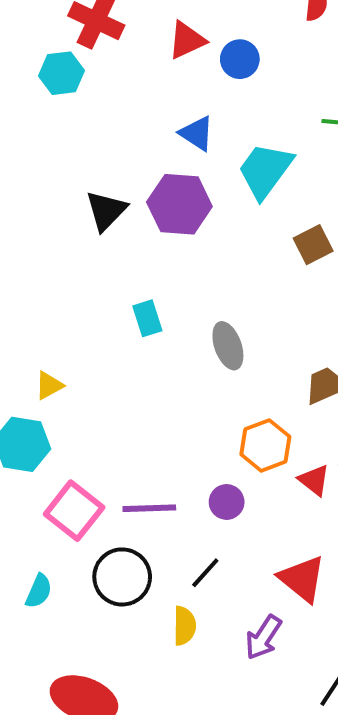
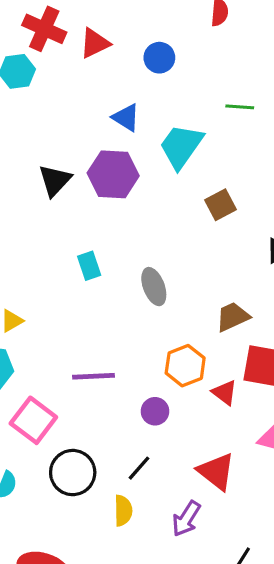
red triangle: (187, 40) -> (95, 43), moved
purple line: (149, 508) -> (94, 376), moved

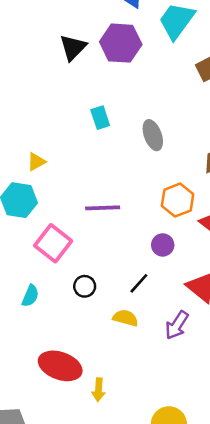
purple circle: (155, 411) -> (163, 245), moved
black circle: (73, 473) -> (85, 286), size x0.6
yellow semicircle: (123, 511) -> (125, 318), turned -75

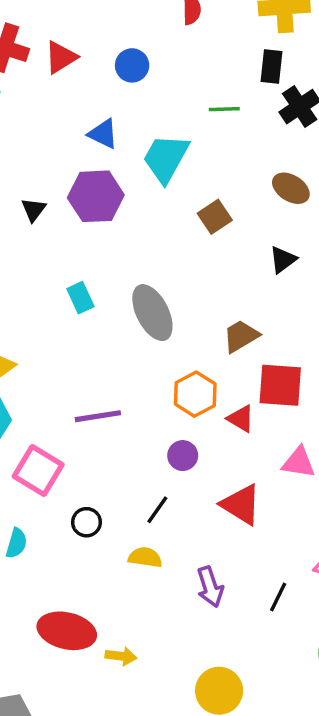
black triangle: (73, 47) -> (34, 210), size x0.7
gray ellipse: (153, 135) -> (152, 313), size x1.4
purple arrow: (177, 325) -> (210, 587), moved, turned -44
yellow arrow: (98, 390) -> (121, 656), turned -80

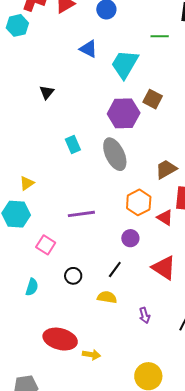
purple hexagon: (96, 196) -> (124, 113), moved
brown square: (215, 217) -> (153, 99), turned -30
pink square: (38, 470) -> (46, 245), size x0.7
purple arrow: (210, 587) -> (145, 315), size x0.7

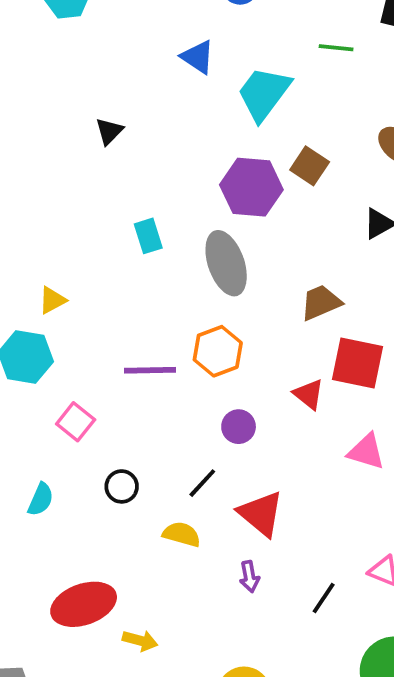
orange hexagon: (139, 202) -> (218, 351), moved
red triangle: (164, 268) -> (261, 514), moved
red ellipse: (60, 339) -> (84, 604), turned -40

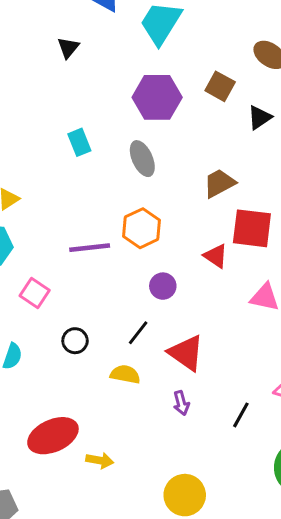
black triangle: (109, 131) -> (68, 48), moved
brown square: (310, 166) -> (220, 86), moved
gray ellipse: (226, 263) -> (142, 159), size x0.7

